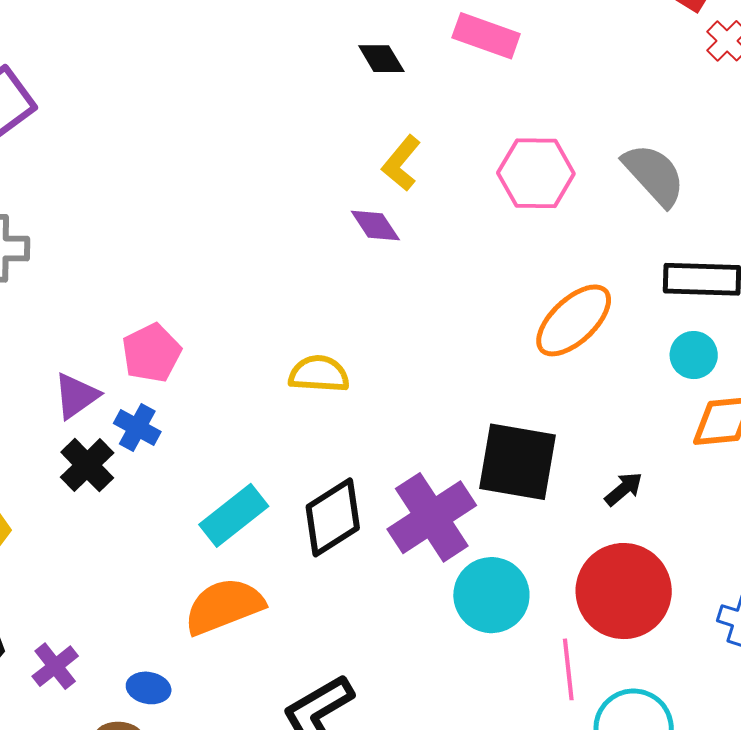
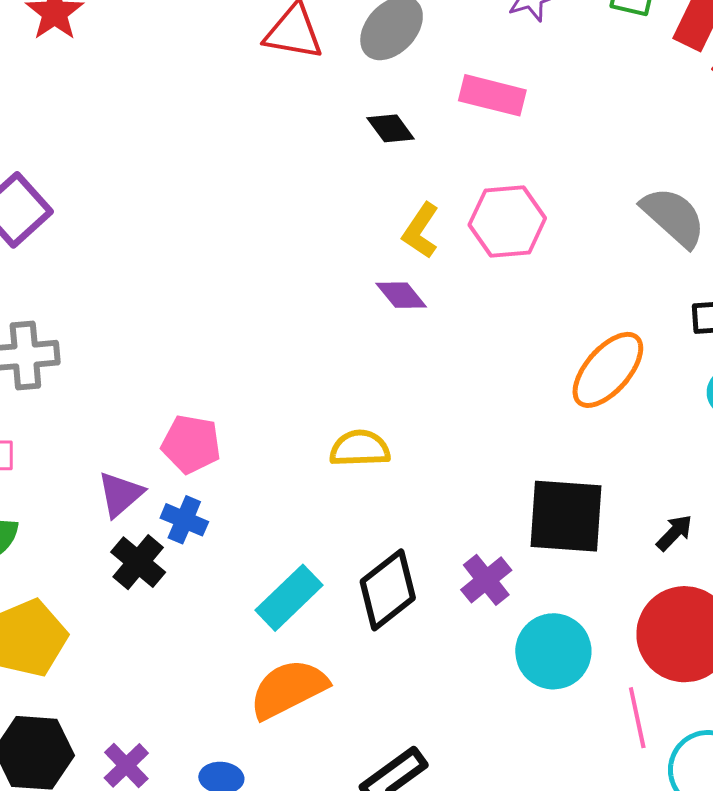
pink hexagon: (536, 173) -> (507, 222), moved
pink pentagon: (151, 353) -> (191, 444), turned -30
purple cross: (432, 517) -> (486, 580), size x0.6

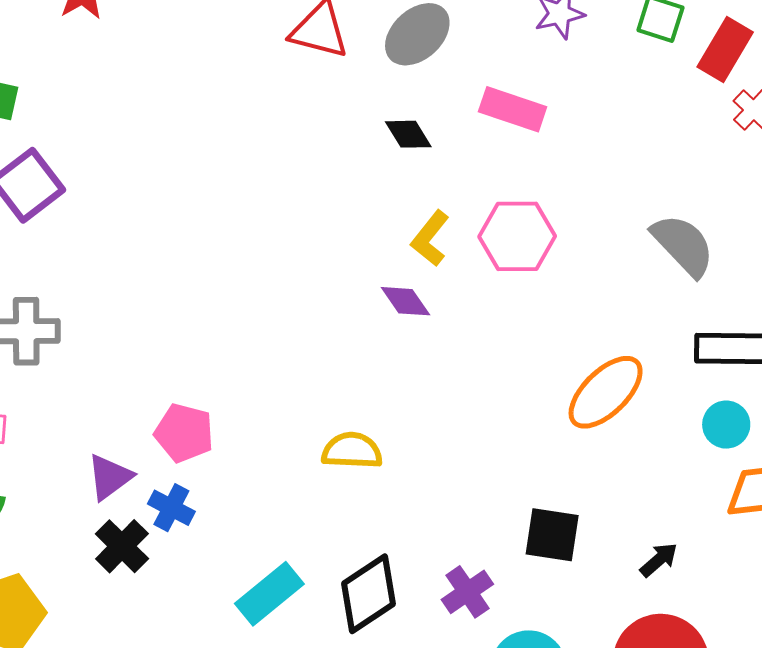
black square: (566, 516) -> (552, 535), size x0.7

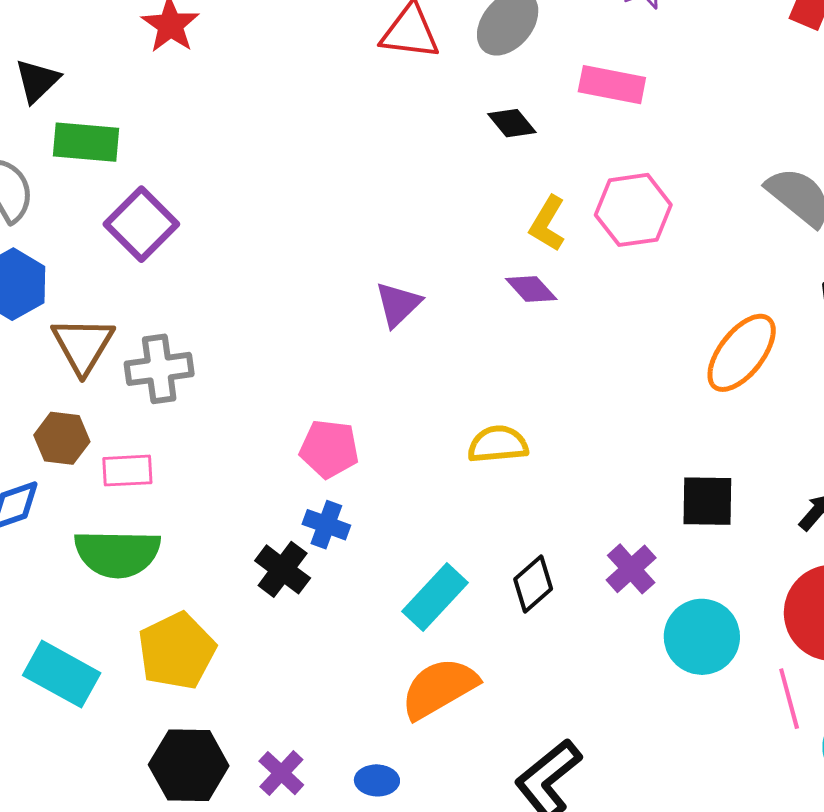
purple triangle: (110, 477) -> (398, 304), moved
black diamond: (368, 594) -> (533, 584), size x0.7

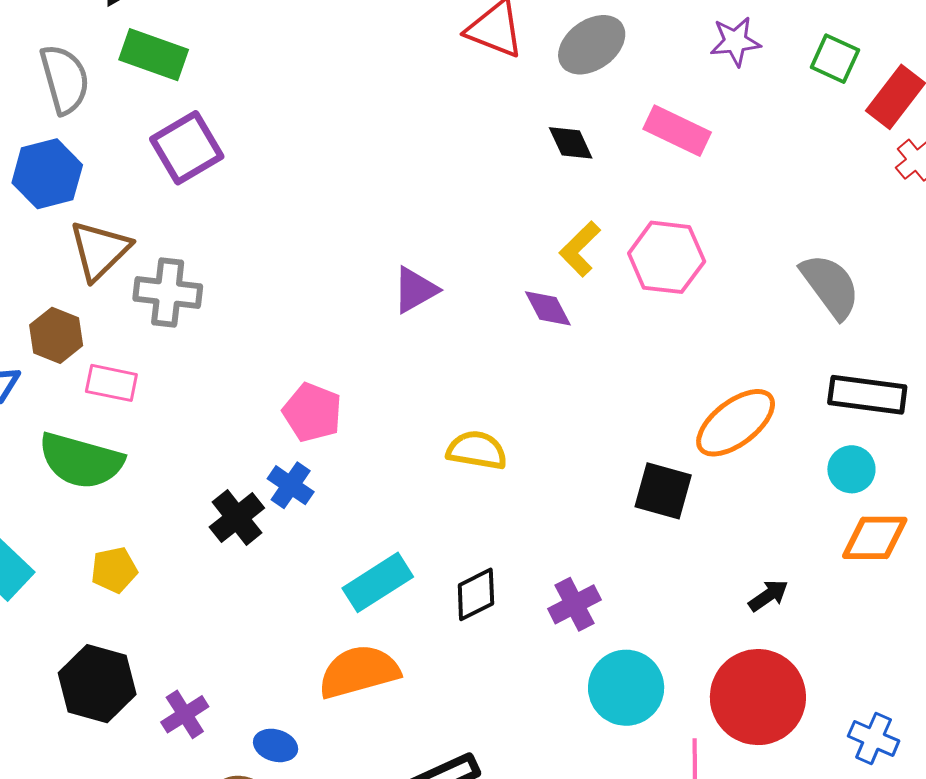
black square: (707, 501) -> (663, 491), moved
yellow pentagon: (177, 651) -> (114, 570), size x0.6

